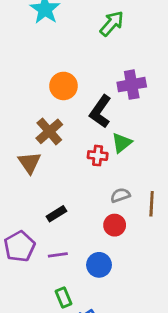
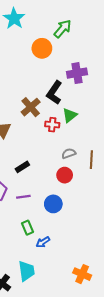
orange circle: (64, 86) -> (42, 48), moved
brown cross: (49, 131) -> (31, 107), moved

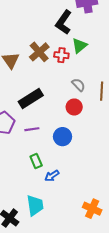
brown cross: (31, 107) -> (39, 52), moved
gray semicircle: (69, 153) -> (78, 85), turned 64
black rectangle: (22, 167) -> (31, 99), size x1.6

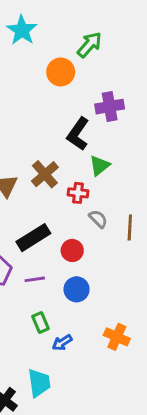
red cross: (61, 55) -> (78, 193), moved
red circle: (74, 107) -> (72, 250), moved
orange cross: (92, 209) -> (117, 337), moved

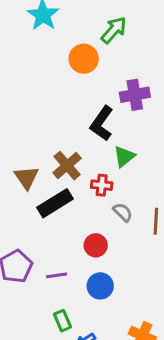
black rectangle: (33, 238) -> (55, 203), moved

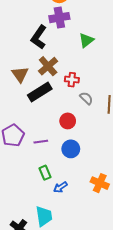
purple cross: (135, 95) -> (59, 18), moved
black L-shape: (102, 123) -> (39, 37), moved
green triangle: (124, 157) -> (86, 40), moved

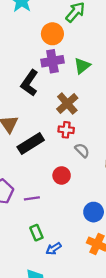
green triangle: (86, 40) -> (82, 66), moved
brown cross: (48, 66) -> (67, 103), moved
blue circle: (71, 149) -> (94, 212), moved

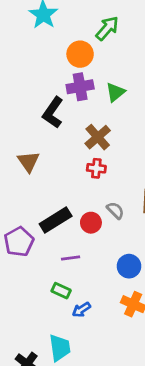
black rectangle: (31, 143) -> (56, 220), moved
gray semicircle: (82, 150) -> (115, 210), moved
purple line: (32, 198) -> (71, 258), moved
green rectangle: (36, 233) -> (61, 291), turned -42

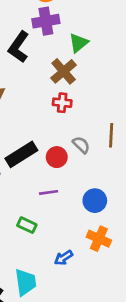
green triangle: (115, 92) -> (78, 43), moved
purple line: (71, 258) -> (49, 192), moved
blue arrow: (81, 310) -> (64, 258), moved

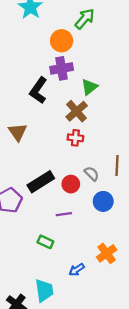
blue circle: (95, 201) -> (103, 201), moved
orange cross: (99, 239) -> (107, 253), turned 30

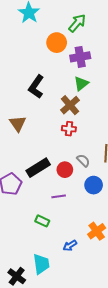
purple cross: (62, 68) -> (80, 57), moved

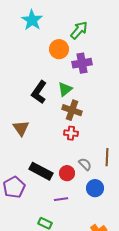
green triangle: (81, 84) -> (65, 89), moved
brown cross: (70, 105) -> (72, 110), turned -30
black rectangle: (38, 168) -> (41, 171), turned 60

